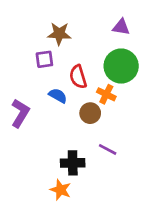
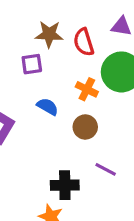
red semicircle: (78, 77) -> (84, 42), moved
orange cross: (106, 94) -> (87, 89), moved

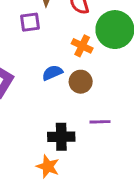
blue semicircle: (48, 107) -> (52, 73), moved, turned -54
purple line: (106, 169) -> (100, 122), turned -30

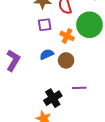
purple square: (30, 22) -> (45, 25), moved
black cross: (61, 137) -> (53, 98), turned -30

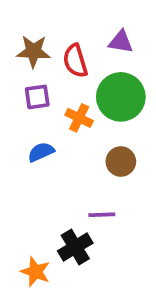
brown circle: (66, 60) -> (121, 162), moved
black cross: (53, 98) -> (75, 247), moved

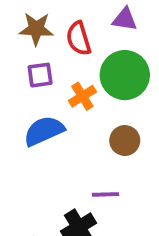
orange cross: (79, 118) -> (82, 96), turned 32
blue semicircle: (41, 152) -> (44, 131), size x1.5

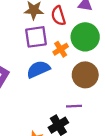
purple square: (40, 75) -> (36, 37), size x1.5
brown circle: (125, 141) -> (85, 75), size x1.5

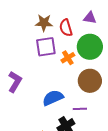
blue semicircle: (38, 69) -> (53, 98), moved

